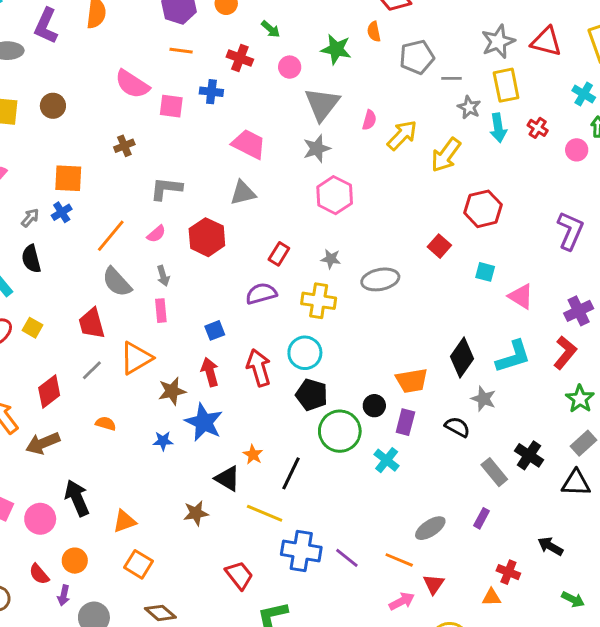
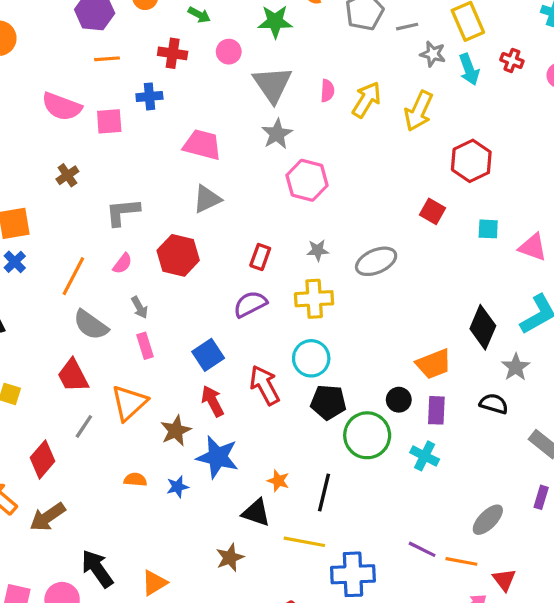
blue square: (215, 330) -> (208, 355), size x1.4
gray star: (483, 399) -> (516, 367), turned 30
orange semicircle: (106, 423) -> (135, 480), moved
purple line: (347, 558) -> (422, 549), moved

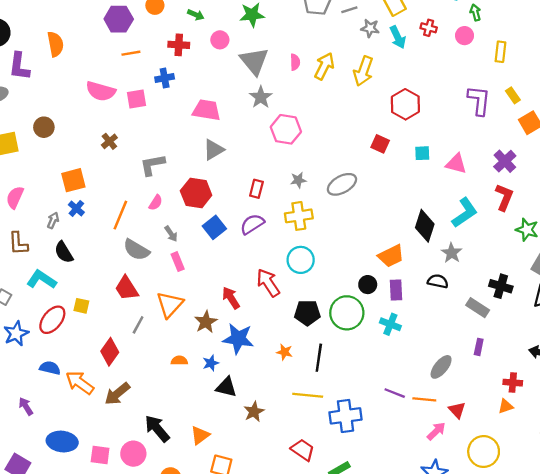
blue square: (208, 355) -> (214, 227), moved
black pentagon: (328, 402) -> (307, 313), moved
black triangle: (256, 513) -> (226, 387), moved

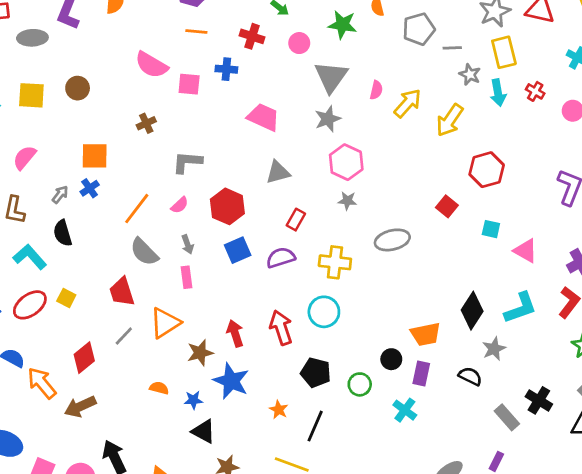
gray triangle: (214, 150) -> (278, 172), moved
gray star: (298, 180) -> (347, 201), moved
green circle: (347, 313) -> (360, 384), size x0.6

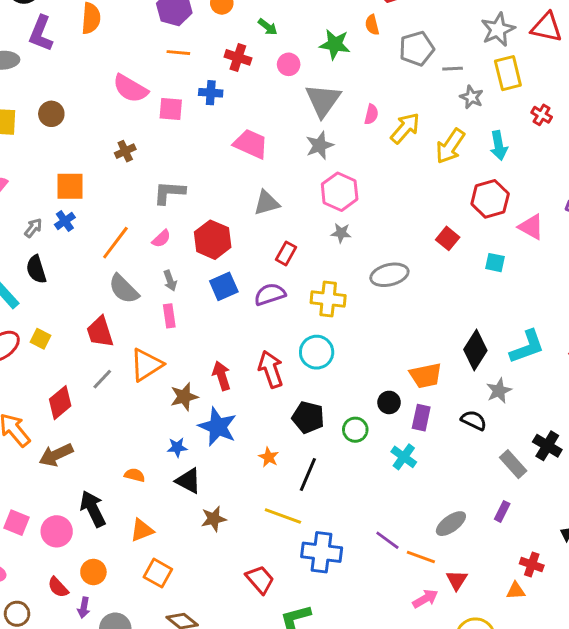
cyan arrow: (498, 93) -> (499, 146), moved
pink triangle: (525, 251) -> (531, 227), moved
orange semicircle: (159, 388) -> (135, 475), moved

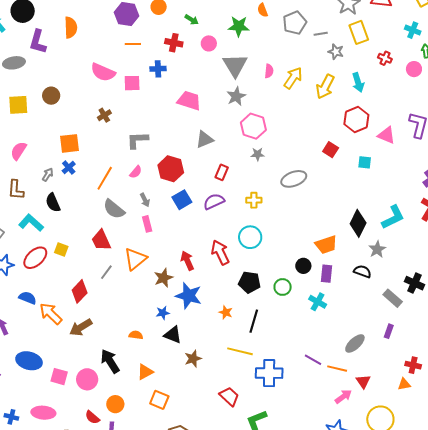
yellow cross: (328, 299) -> (254, 200), size x0.7

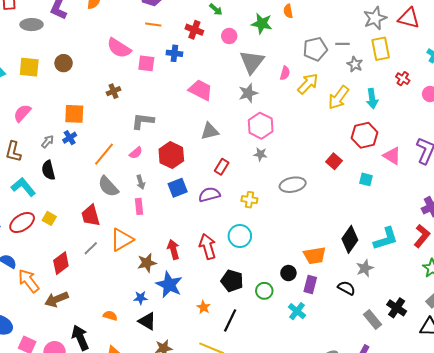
gray pentagon: (295, 23) -> (315, 49), moved

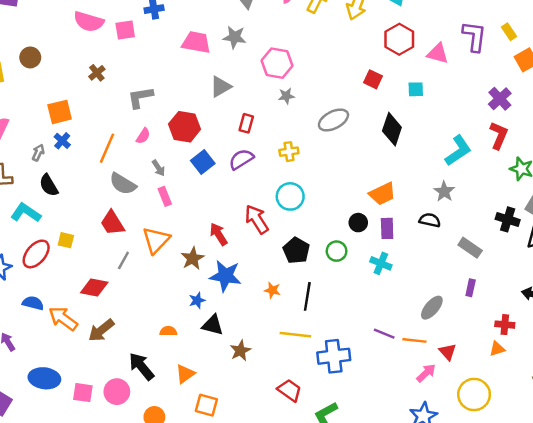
gray star: (248, 93) -> (235, 37), moved, turned -30
black diamond: (350, 239) -> (392, 129), moved
red diamond: (61, 263) -> (94, 288), turned 65
black pentagon: (232, 281) -> (296, 250), turned 30
black cross: (397, 308) -> (508, 219), moved

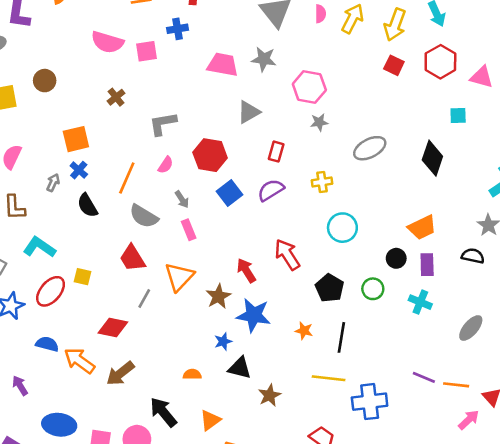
red square: (373, 79) -> (394, 65), moved
black semicircle: (49, 185) -> (87, 205), moved
cyan circle: (290, 196) -> (342, 228), moved
gray ellipse: (432, 308) -> (471, 328), moved

